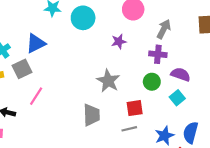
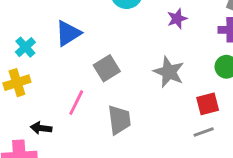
gray square: (22, 69) -> (107, 68), moved
gray trapezoid: (91, 115) -> (119, 120), moved

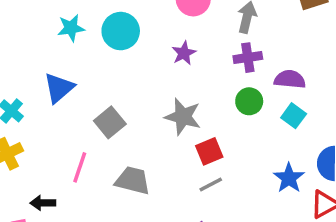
red square: (208, 104) -> (209, 151), moved
gray trapezoid: (119, 120) -> (133, 181), turned -60
gray line: (204, 132) -> (211, 185), moved

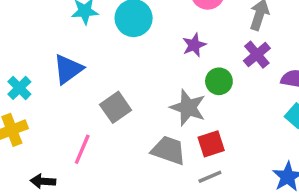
purple cross: (248, 58) -> (257, 55), turned -36
green circle: (249, 101) -> (219, 81), moved
gray trapezoid: (133, 181) -> (168, 150), moved

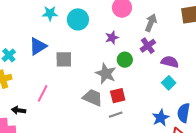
gray square: (116, 107) -> (64, 59), moved, turned 30

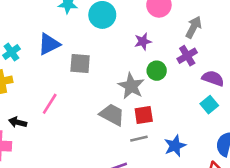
blue star: (161, 118) -> (175, 146), moved

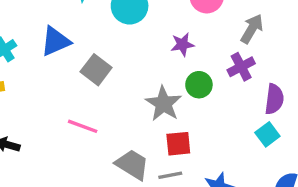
gray square: (80, 64) -> (96, 70), turned 30
purple semicircle: (213, 78) -> (274, 99), turned 75
pink line: (50, 104) -> (83, 126), moved, turned 75
gray trapezoid: (112, 115) -> (132, 165), moved

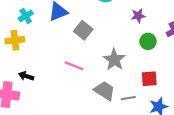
gray star: (163, 104) -> (114, 60), moved
red square: (178, 144) -> (149, 79), moved

